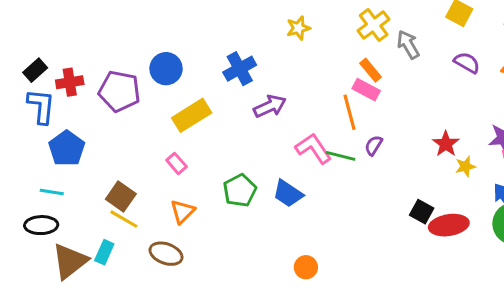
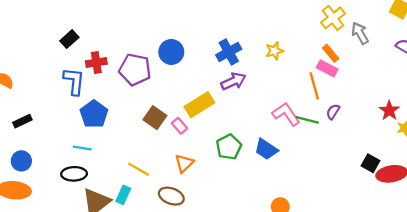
yellow star: (298, 28) -> (274, 51), moved
black rectangle: (35, 70) -> (69, 39), moved
purple arrow: (270, 106) -> (233, 81), moved
yellow rectangle: (192, 115) -> (199, 105), moved
brown square: (121, 197) -> (155, 118), moved

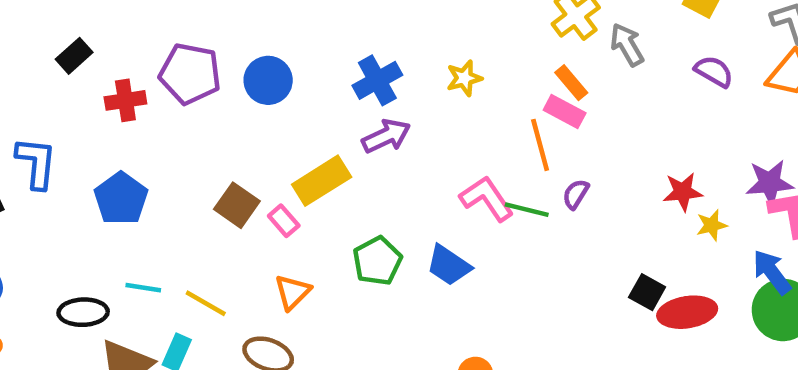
purple pentagon: (135, 70) -> (190, 74), moved
blue L-shape: (74, 81) -> (36, 163), moved
red star: (389, 111) -> (683, 192), turned 30
cyan line: (82, 148) -> (143, 288), moved

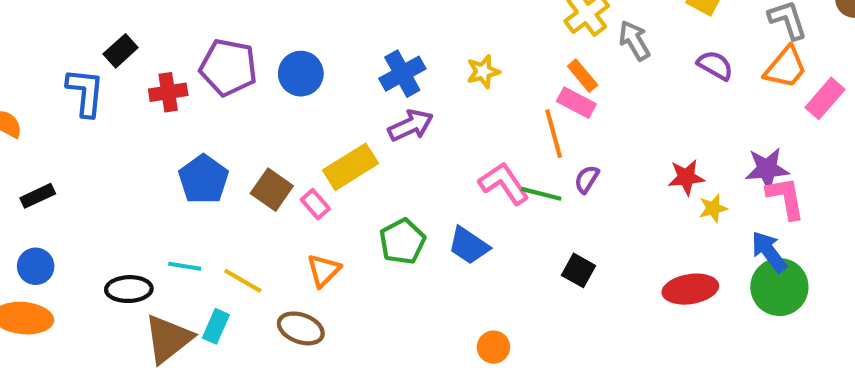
blue L-shape: (36, 163) -> (85, 92), moved
blue pentagon: (121, 198) -> (203, 179), moved
black square: (647, 292) -> (578, 270), moved

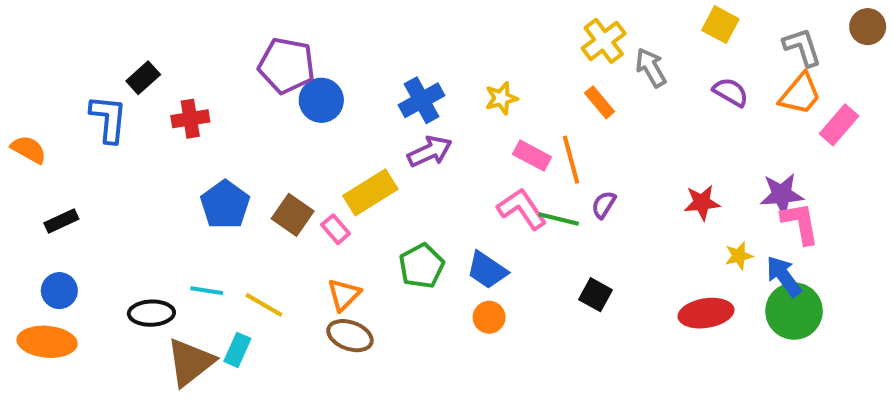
purple pentagon: (228, 67) -> (286, 65), moved
pink rectangle: (576, 103) -> (532, 156), moved
yellow star: (713, 208) -> (739, 256), moved
brown ellipse: (301, 328) -> (350, 336), moved
orange circle: (493, 347) -> (489, 317), moved

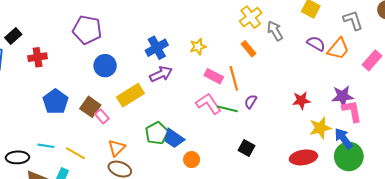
orange trapezoid: (800, 94) -> (338, 49), moved
blue circle: (321, 100) -> (105, 66), moved
pink rectangle: (336, 229) -> (102, 116), moved
yellow star: (739, 256) -> (320, 128), size x1.5
blue trapezoid: (487, 270) -> (174, 138), moved

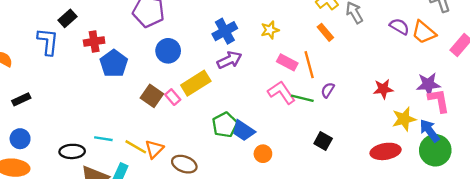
orange trapezoid: (338, 49) -> (424, 32), turned 90
blue pentagon: (55, 102) -> (114, 64), moved
pink rectangle: (102, 116) -> (173, 97), moved
orange triangle: (117, 148) -> (154, 149), moved

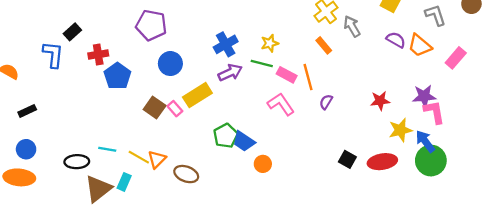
green line: (302, 98) -> (262, 64), moved
black square: (323, 141) -> (347, 159), moved

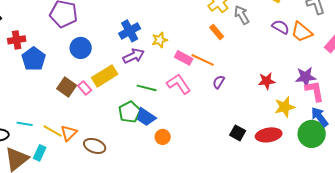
yellow star: (270, 43) -> (160, 40), moved
green line: (262, 64) -> (147, 88), moved
orange line: (308, 77) -> (203, 60), turned -50
blue arrow: (425, 141) -> (320, 117), moved

